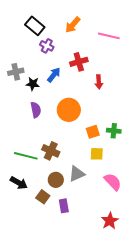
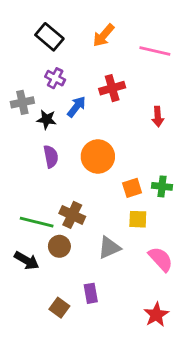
purple cross: (47, 46) -> (55, 78), moved
red arrow: (99, 82) -> (158, 117), moved
brown circle: (56, 180) -> (59, 246), moved
brown square: (43, 197) -> (59, 308), moved

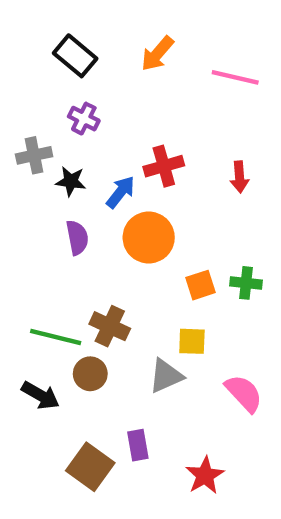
red cross: (112, 88) -> (164, 166), moved
blue arrow: (76, 107) -> (121, 192), moved
yellow square: (138, 219) -> (192, 341), moved
brown square: (59, 308) -> (90, 467), size x1.5
red star: (156, 315) -> (205, 475), moved

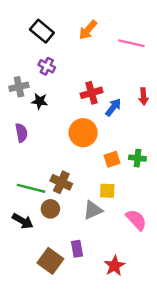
red arrow: (240, 177) -> (144, 96), moved
blue arrow: (121, 192) -> (113, 107), moved
purple semicircle: (77, 238) -> (21, 133), moved

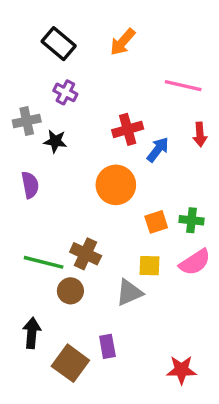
pink line: (131, 43) -> (183, 86), moved
pink semicircle: (136, 220) -> (195, 262), moved, turned 100
black arrow: (23, 221) -> (32, 333), moved, turned -115
red star: (115, 266) -> (181, 370), moved, turned 30

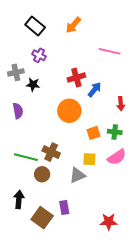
red arrow: (200, 134) -> (121, 104), moved

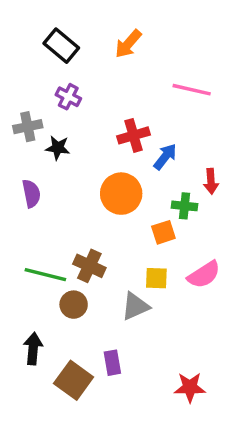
green cross: (115, 132) -> (185, 206), moved

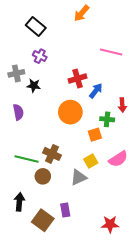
orange arrow: (128, 44) -> (82, 13), moved
yellow square: (156, 278) -> (91, 161), turned -32

